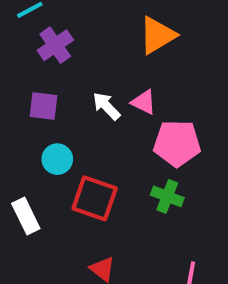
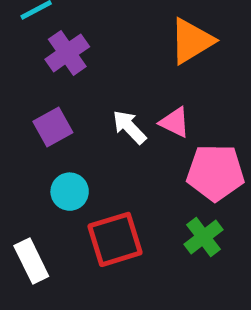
purple square: (44, 106) -> (53, 127), turned -36
green cross: (167, 196) -> (203, 237), turned 32
red square: (95, 198) -> (115, 239), turned -36

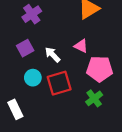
white arrow: (129, 127) -> (53, 55), moved
red square: (115, 239) -> (59, 83), moved

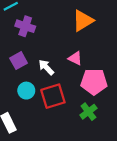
purple cross: (32, 14) -> (25, 26), turned -36

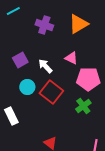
purple cross: (25, 26) -> (44, 25), moved
red square: (53, 96) -> (51, 92), turned -35

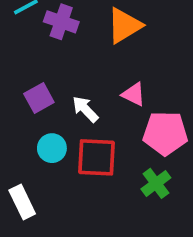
orange triangle: (78, 24) -> (124, 26), moved
purple cross: (44, 25) -> (61, 22), moved
red square: (51, 92) -> (96, 157), turned -35

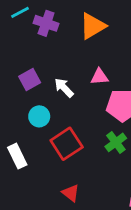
pink triangle: (134, 94) -> (99, 77), turned -30
red square: (96, 157) -> (67, 144), moved, turned -36

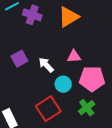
cyan circle: (39, 116) -> (63, 84), moved

